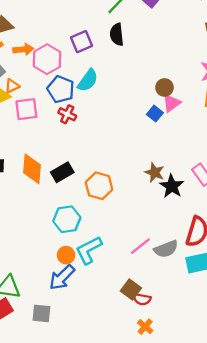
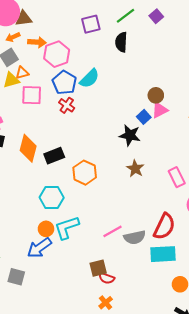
purple square: (82, 42) -> (91, 24), moved
black star: (172, 186) -> (130, 135), moved, turned -30
brown square: (131, 290) -> (98, 268), turned 30

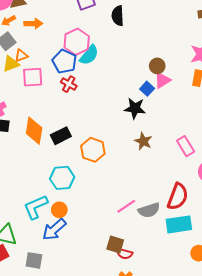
pink hexagon: (57, 54) -> (77, 42), moved
cyan L-shape: (67, 228) -> (36, 207), moved
brown square: (98, 268) -> (115, 244), turned 36

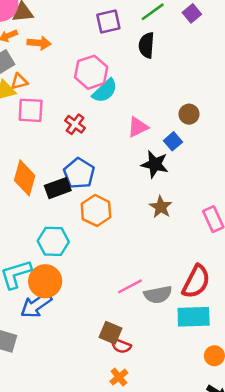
blue pentagon: (64, 61) -> (79, 173), moved
pink triangle: (162, 80) -> (138, 127), moved
orange circle: (59, 210) -> (45, 281), size x1.6

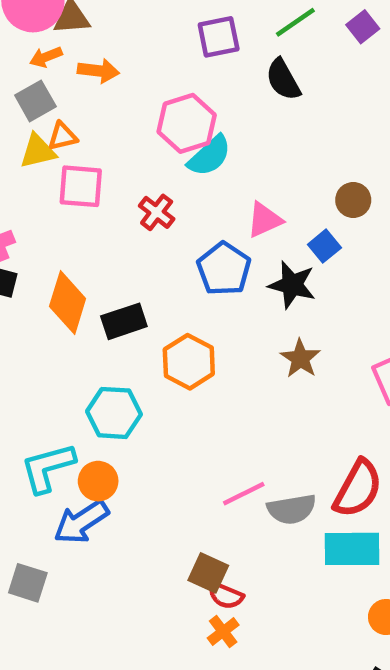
black semicircle: (146, 45) -> (283, 80), turned -35
blue pentagon: (79, 173) -> (224, 269), moved
orange circle: (45, 281) -> (98, 481), size x0.7
orange cross: (119, 377) -> (223, 632), moved

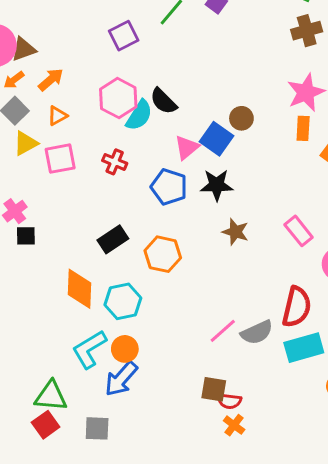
orange arrow: (98, 71) -> (51, 80), turned -32
black semicircle: (283, 80) -> (163, 101), moved
orange triangle: (62, 136) -> (57, 116), moved
blue square: (324, 246) -> (216, 139), moved, size x1.5
orange diamond: (68, 302) -> (79, 289), moved

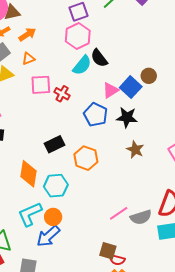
pink hexagon: (118, 98) -> (78, 36), moved
pink square: (60, 159) -> (41, 85), moved

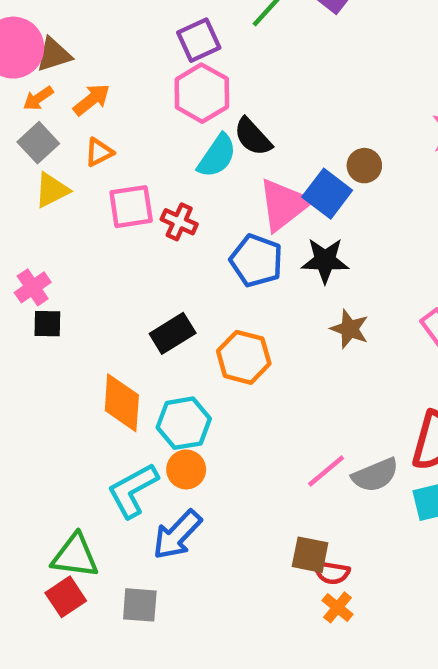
pink triangle: (111, 90) -> (284, 205), size x1.5
orange circle: (53, 217) -> (186, 469), moved

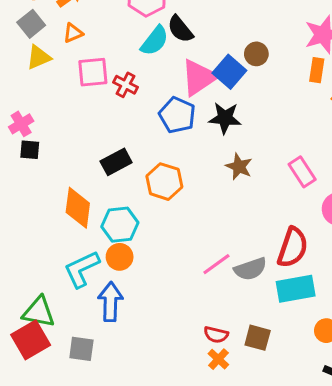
blue arrow: (177, 535) -> (110, 302), turned 135
brown square: (310, 555) -> (258, 338), moved
red square: (66, 597) -> (31, 340), size x1.4

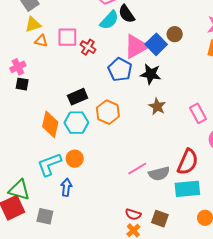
orange triangle: (73, 33) -> (41, 41), moved, turned 32
cyan hexagon: (120, 225) -> (76, 123), moved
blue arrow: (110, 302) -> (66, 187), size x0.7

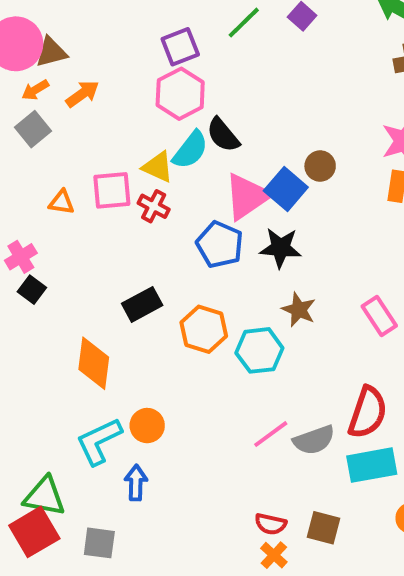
yellow triangle: (33, 24) -> (158, 167), moved, turned 48
black square: (22, 84) -> (32, 290), turned 32
cyan hexagon: (76, 123) -> (259, 350), moved

